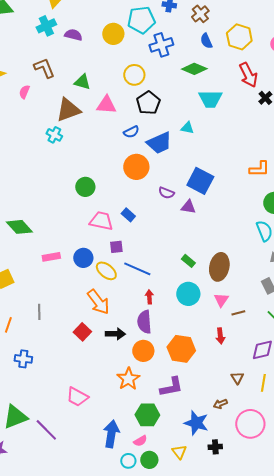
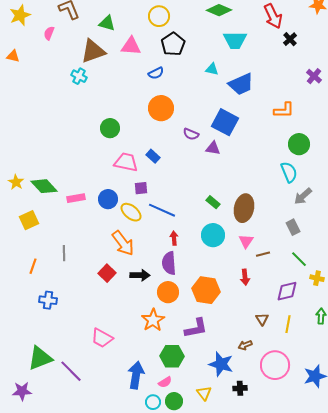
blue trapezoid: (159, 143) -> (241, 84), moved
green diamond: (19, 227) -> (44, 186), moved

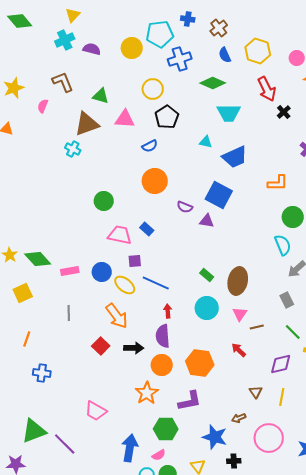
gray line: (64, 253) -> (69, 313), moved
red arrow: (245, 277) -> (239, 350), turned 140

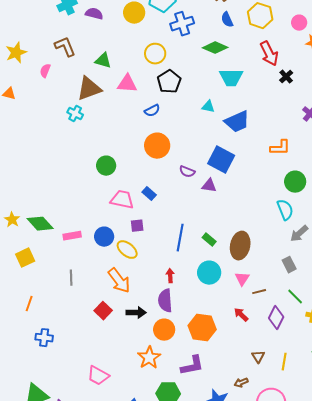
blue line: (156, 283) -> (180, 238), moved, turned 76
purple diamond: (281, 364) -> (276, 318), moved, turned -50

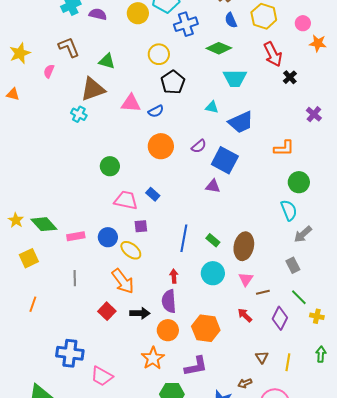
pink triangle: (127, 84) -> (131, 103), moved
purple semicircle: (187, 172) -> (199, 146), moved, turned -63
blue cross: (44, 338) -> (70, 353), moved, size x1.5

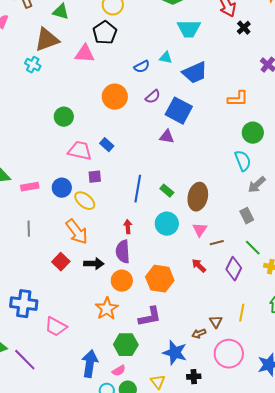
black pentagon: (173, 82) -> (105, 33), moved
blue semicircle: (156, 111) -> (142, 67), moved
brown triangle: (262, 357) -> (216, 322), moved

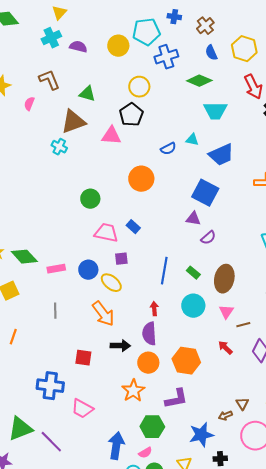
purple semicircle: (153, 97) -> (208, 238), moved
red square: (61, 262) -> (83, 358), moved, turned -36
blue star: (175, 353) -> (201, 435), turned -30

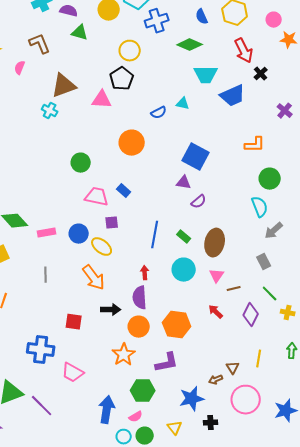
green triangle: (87, 94) -> (80, 33), moved
blue trapezoid: (221, 155) -> (233, 96), moved

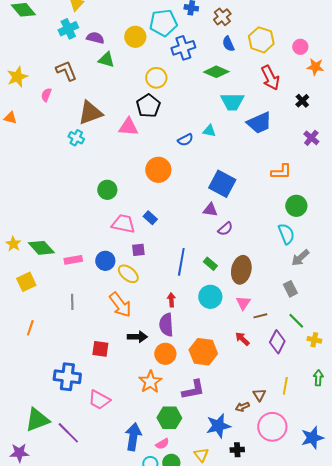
black cross: (261, 74) -> (302, 101), moved

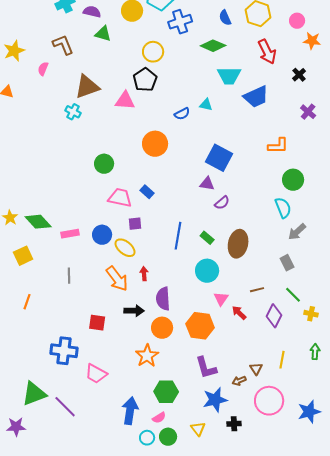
red arrow: (171, 300) -> (144, 274), moved
pink triangle: (243, 303) -> (221, 299), moved
purple L-shape: (193, 390) -> (206, 368), moved, turned 85

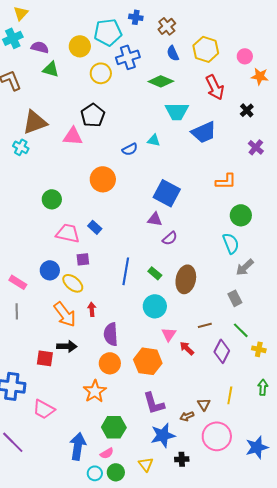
yellow circle: (153, 52) -> (101, 73), moved
pink rectangle: (70, 234) -> (18, 282), moved, turned 42
black arrow: (134, 311) -> (67, 346), moved

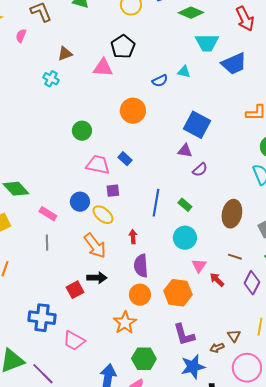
brown triangle: (35, 122) -> (65, 54), size x0.6
brown ellipse: (186, 279) -> (232, 214), moved
red arrow: (92, 309) -> (133, 237), moved
brown line: (205, 325) -> (235, 257), turned 32
red square: (45, 358) -> (75, 290), turned -36

